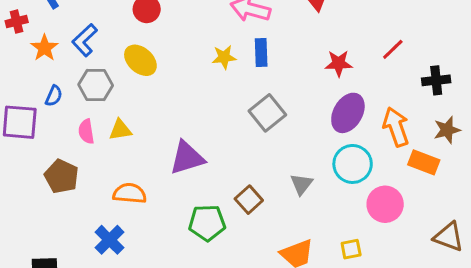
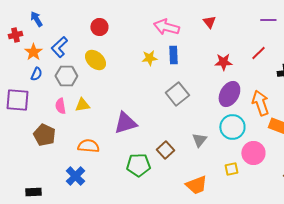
blue semicircle: (54, 96) -> (36, 74), moved
yellow square: (351, 249) -> (231, 169), moved

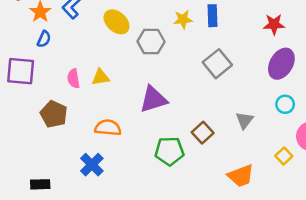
gray hexagon: (66, 76) -> (151, 42), moved
cyan circle: (232, 127) -> (285, 104), size x0.6
yellow square: (231, 169) -> (284, 156), turned -32

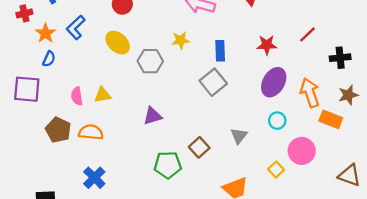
blue rectangle: (212, 16) -> (220, 51), moved
purple triangle: (153, 99) -> (153, 116), size x0.7
orange semicircle: (108, 128) -> (91, 132), moved

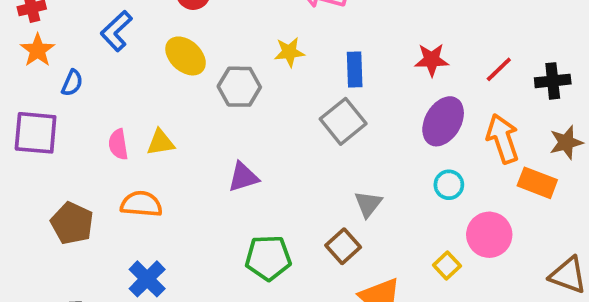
orange star: (45, 33) -> (38, 50), moved
red line: (308, 34) -> (499, 69), moved
brown pentagon: (58, 130) -> (72, 223), moved
gray triangle: (239, 136) -> (368, 204), moved
brown square: (199, 147) -> (343, 246), moved

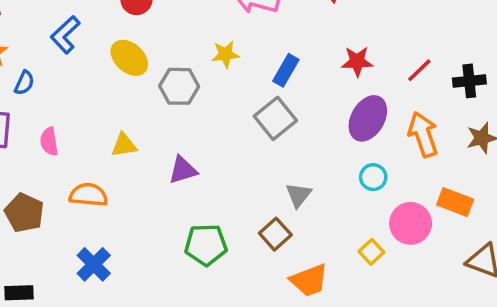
blue rectangle: (355, 69) -> (286, 70), turned 32
yellow triangle: (161, 142) -> (124, 145), moved
pink semicircle: (118, 144) -> (49, 142), moved
orange rectangle: (537, 183) -> (455, 202), moved

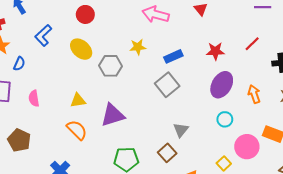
blue rectangle: (286, 70) -> (173, 56), turned 36
red line: (419, 70) -> (252, 44), moved
orange arrow: (423, 134) -> (254, 94), size x0.7
purple triangle: (183, 170) -> (113, 115), size x1.4
orange semicircle: (88, 195) -> (77, 130), moved, turned 40

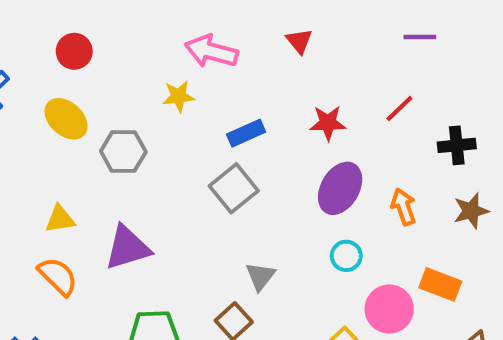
yellow star: (138, 47) -> (179, 96), moved

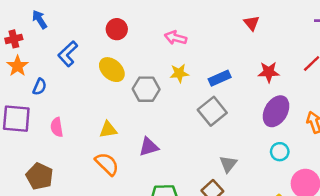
pink arrow: (211, 51) -> (176, 38), moved, size x0.7
yellow star: (179, 96) -> (179, 73), moved
purple triangle: (127, 248) -> (149, 147), size x0.7

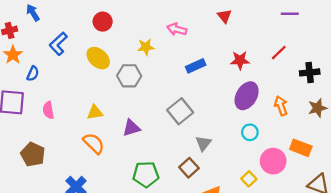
pink arrow: (176, 38) -> (177, 29), moved
yellow star: (179, 73) -> (146, 47), moved
gray square: (212, 111) -> (180, 111), moved

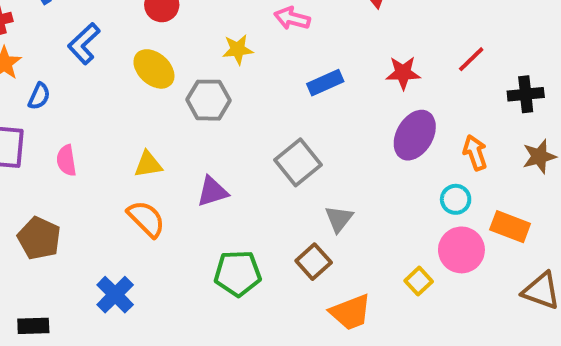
cyan circle: (250, 132) -> (456, 199), moved

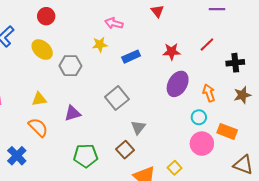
yellow star: (238, 49) -> (100, 44), moved
yellow square: (419, 281) -> (175, 168), moved
blue cross: (115, 295) -> (17, 156), moved

